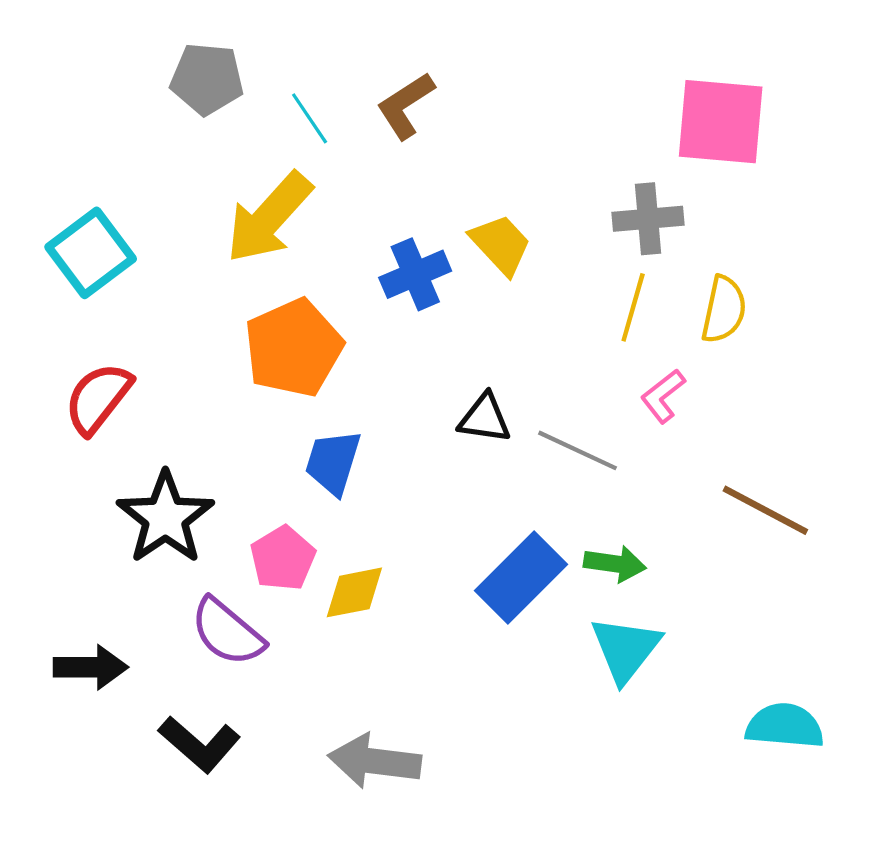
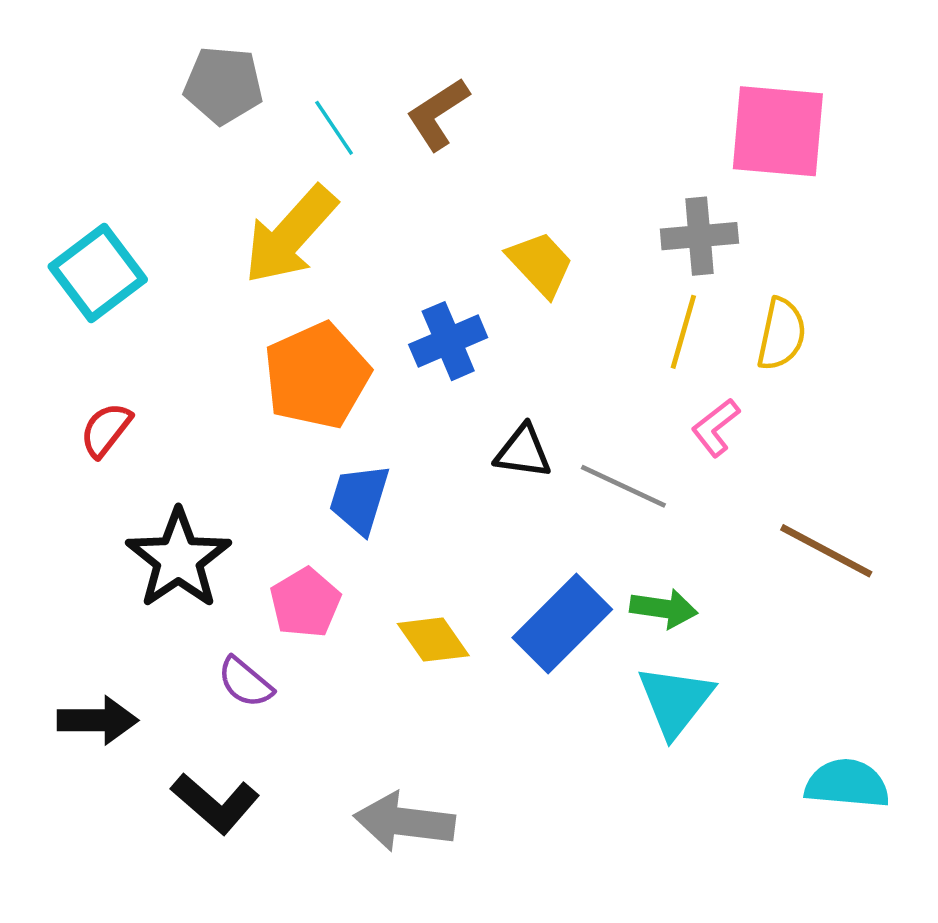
blue cross: (415, 274) -> (448, 341), moved
red semicircle: (98, 398) -> (106, 430), size x0.7
yellow diamond: (354, 592) -> (433, 640), moved, turned 66
purple semicircle: (227, 632) -> (245, 682), size x0.7

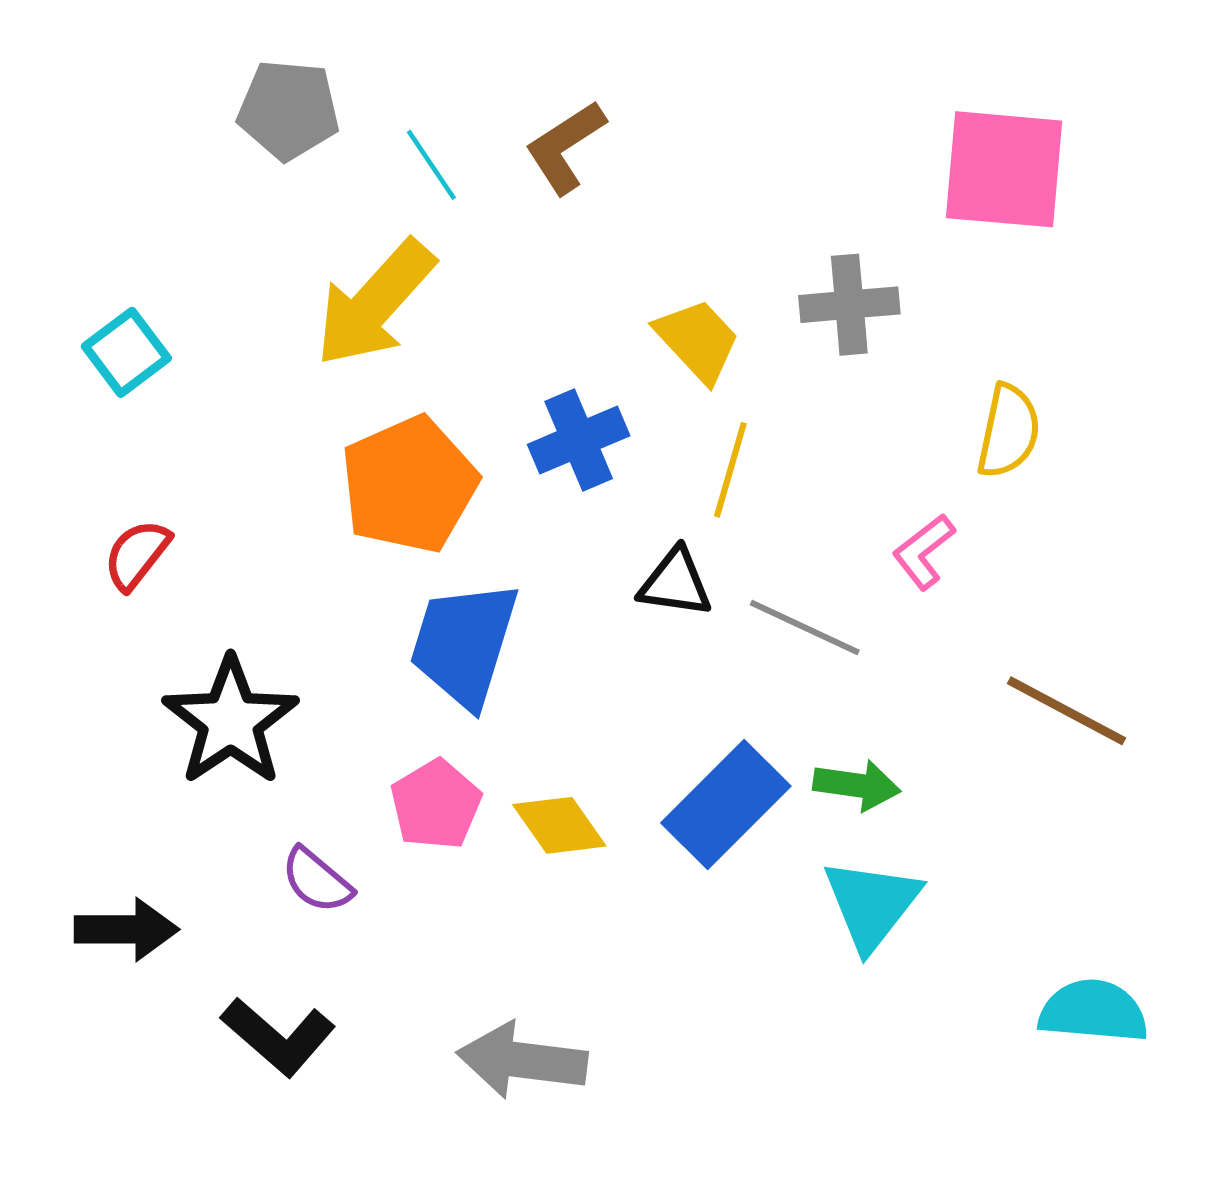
gray cross: (699, 236) -> (849, 305), moved
cyan square: (98, 273) -> (126, 352), size x0.7
yellow line: (683, 332) -> (730, 470), moved
blue trapezoid: (359, 499) -> (464, 644), size x1.4
pink pentagon: (305, 603) -> (436, 804), moved

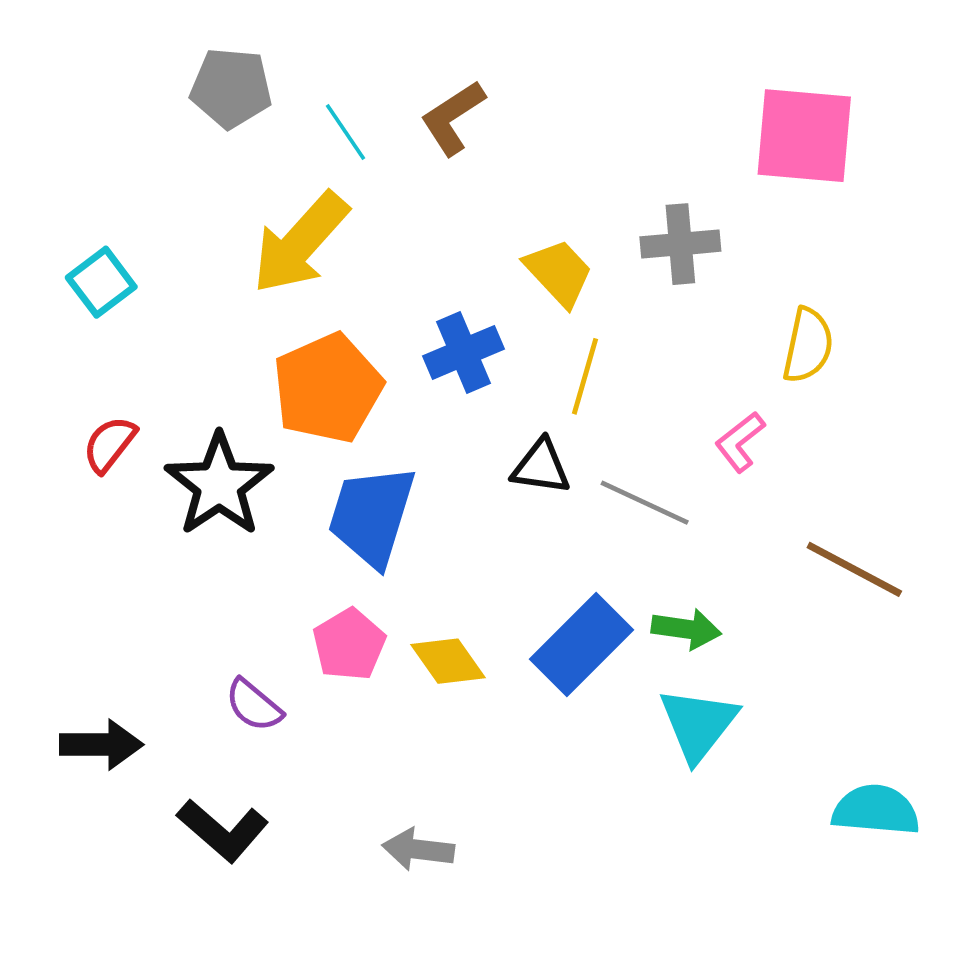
black star: (231, 721) -> (219, 485), moved
gray arrow: (522, 1060) -> (418, 849), size x0.7

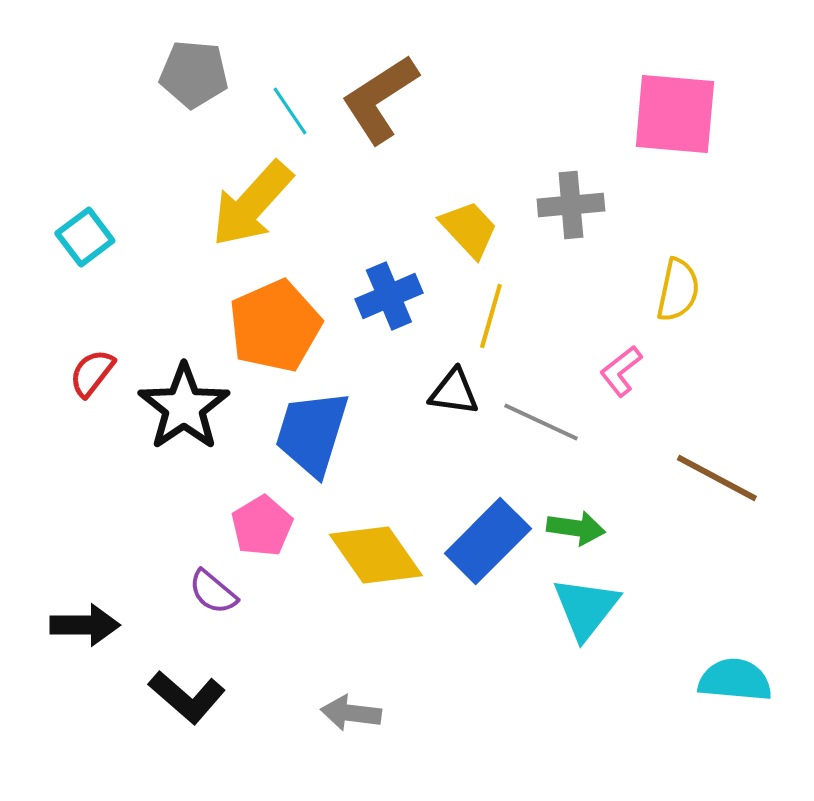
brown L-shape: (453, 118) -> (380, 99), size x1.4
pink pentagon: (349, 644) -> (262, 526), moved
yellow diamond: (448, 661) -> (376, 555), size x1.5

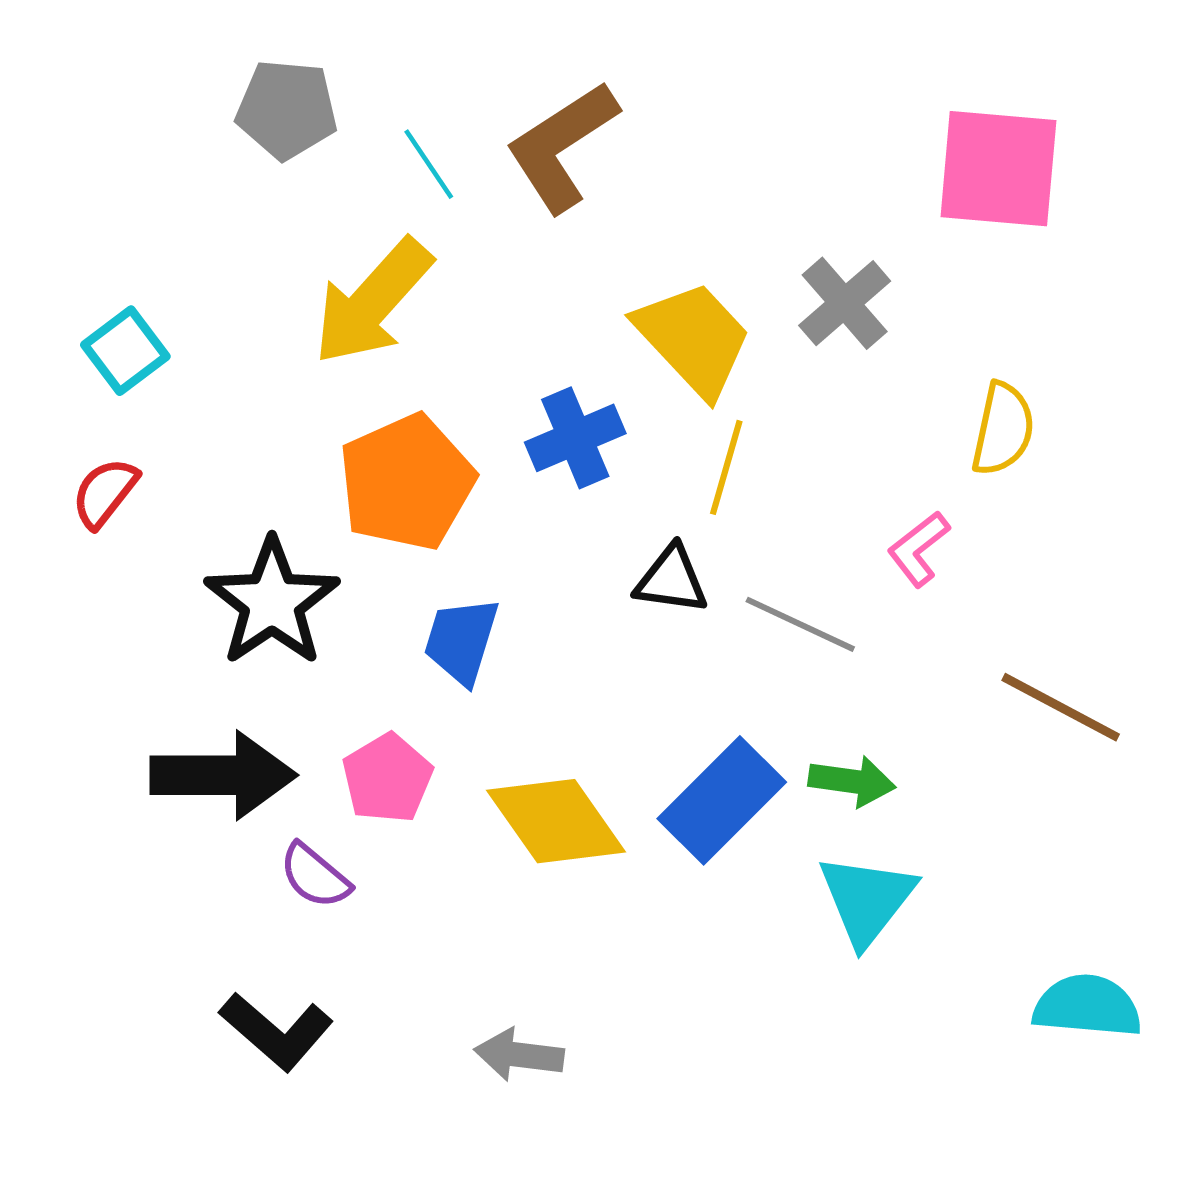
gray cross: (571, 205) -> (845, 303), turned -36
yellow trapezoid: (469, 229) -> (694, 339), size x1.4
red semicircle: (92, 373) -> (105, 493), moved
blue trapezoid: (312, 433) -> (461, 641), size x0.7
black arrow: (85, 625) -> (223, 775), moved, size x1.4

